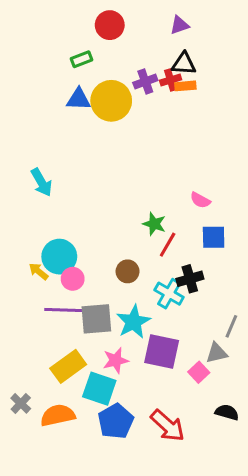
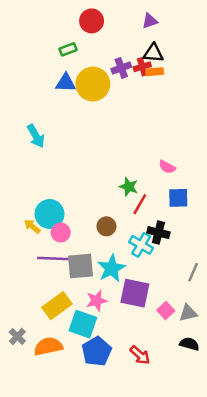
cyan arrow: (41, 182) -> (36, 136), moved
black cross: (190, 279) -> (158, 233), turned 30
gray triangle: (217, 353) -> (188, 313), moved
red arrow: (168, 426) -> (140, 355), size x0.7

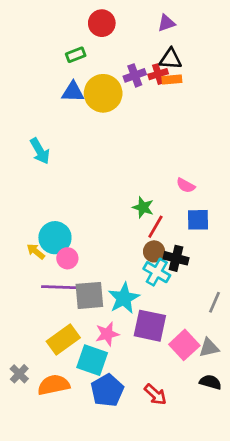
brown circle: (106, 226) -> (154, 251), moved
pink square: (166, 311) -> (184, 345), size x1.5

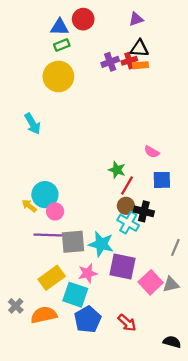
blue triangle: (73, 92) -> (60, 27), moved
yellow circle: (103, 93) -> (58, 76), moved
cyan star: (124, 298) -> (101, 244), turned -30
black semicircle: (210, 382) -> (172, 342), moved

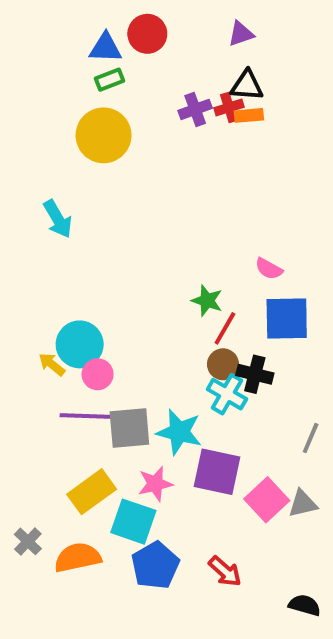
blue square: (162, 180) -> (287, 319), size x1.4

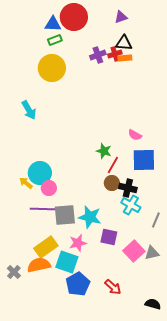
red circle: (147, 34) -> (74, 17), size x1.4
cyan cross: (227, 394) -> (131, 205), moved
purple square: (217, 472) -> (109, 237), size x0.7
orange semicircle: (78, 557) -> (39, 265), moved

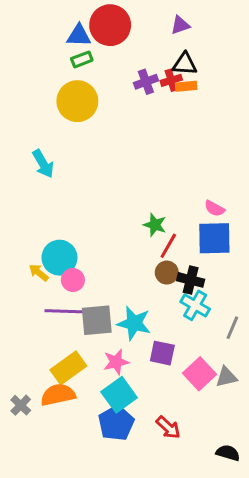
pink semicircle: (135, 135) -> (214, 208), moved
cyan square: (67, 262) -> (119, 395), moved, turned 35

